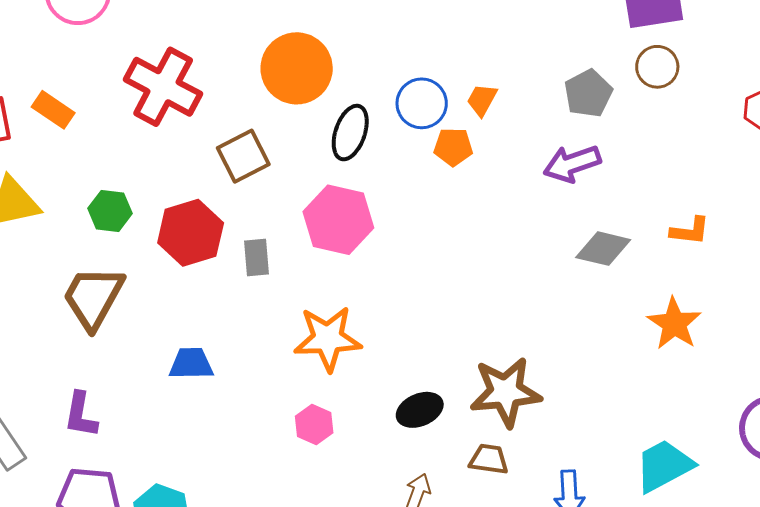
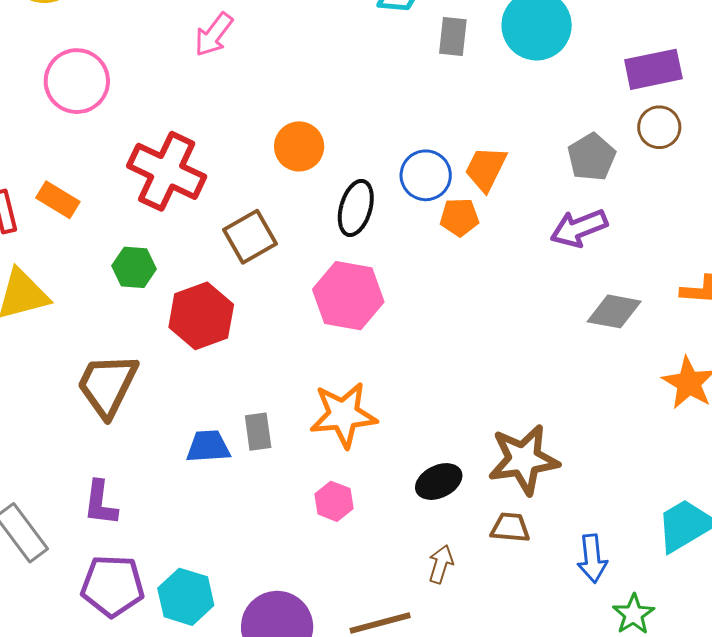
orange circle: (297, 68) -> (299, 146), size x0.7
orange trapezoid: (482, 100) -> (486, 169), size x1.4
green hexagon: (110, 211) -> (134, 267), moved
gray rectangle: (257, 257) -> (258, 432), moved

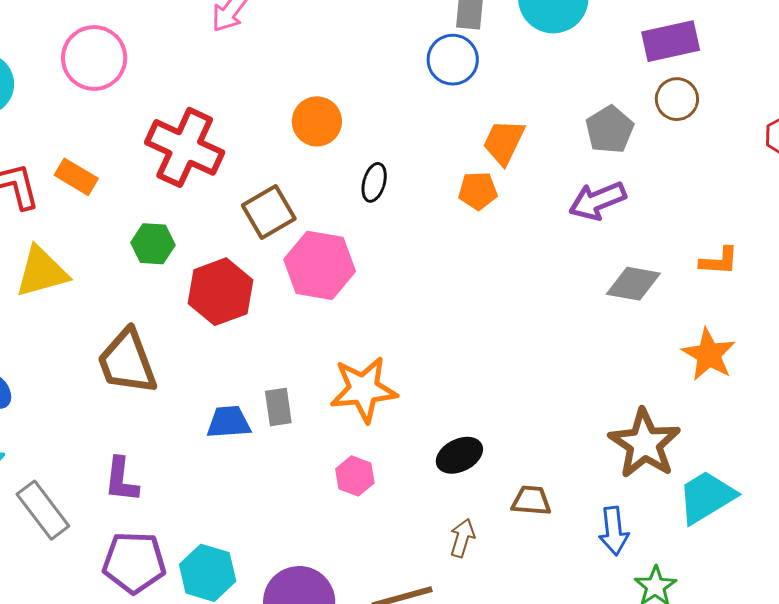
blue circle: (426, 175) -> (453, 60), moved
black ellipse: (356, 208) -> (374, 182), size x0.7
pink hexagon: (348, 296) -> (320, 265), moved
brown trapezoid: (107, 385) -> (127, 362), turned -46
brown star: (524, 460) -> (645, 444), moved, turned -30

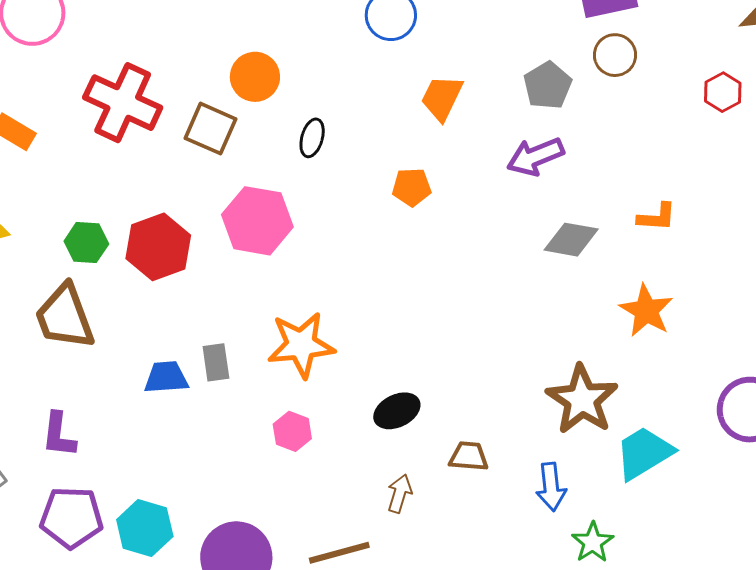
orange pentagon: (478, 191) -> (412, 187), moved
brown square: (269, 212) -> (211, 129), moved, turned -36
green hexagon: (153, 244) -> (86, 243), moved

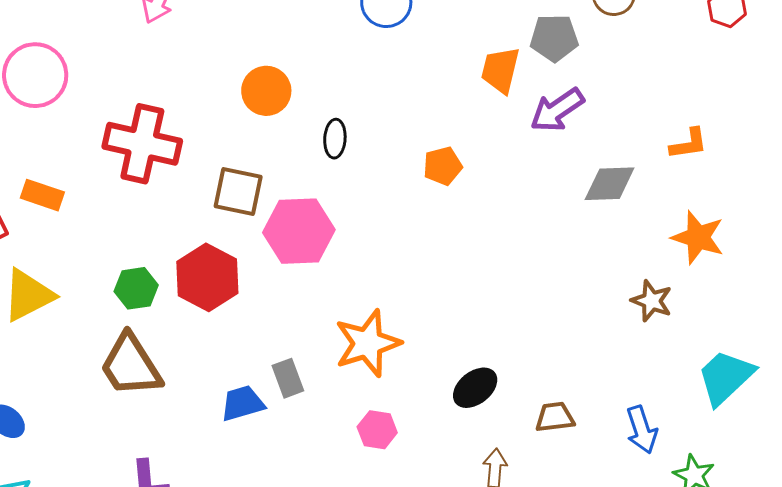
gray pentagon: (548, 85) -> (554, 38), turned -30
orange trapezoid: (442, 98) -> (500, 70), moved
brown square: (211, 129) -> (238, 192), moved
brown star: (582, 400) -> (652, 301), moved, size x0.6

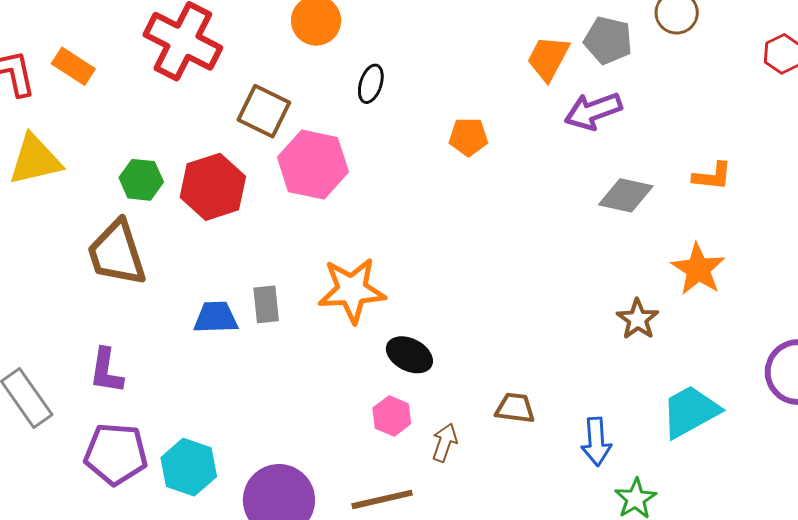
black ellipse: (475, 388) -> (409, 355), moved, turned 51
pink hexagon: (377, 430) -> (392, 416), moved

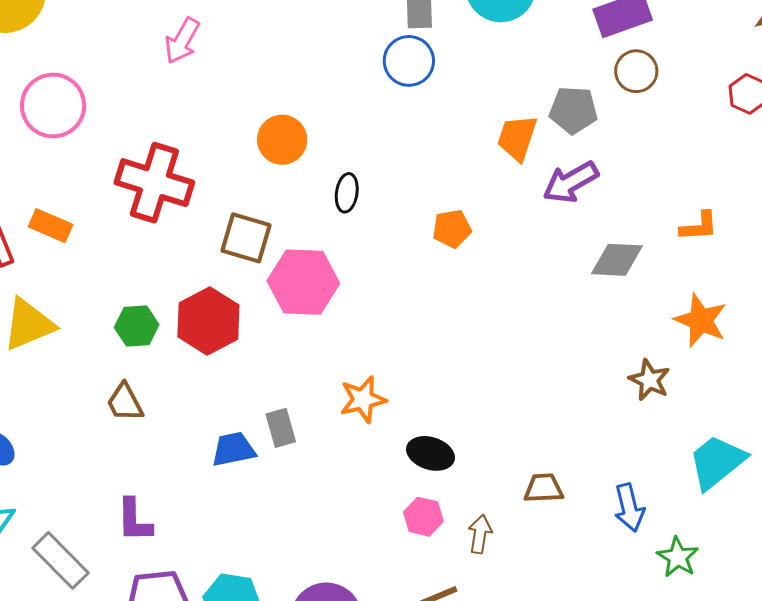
brown trapezoid: (117, 253) -> (125, 402), size x0.6
orange star: (352, 290) -> (363, 399), size x0.7

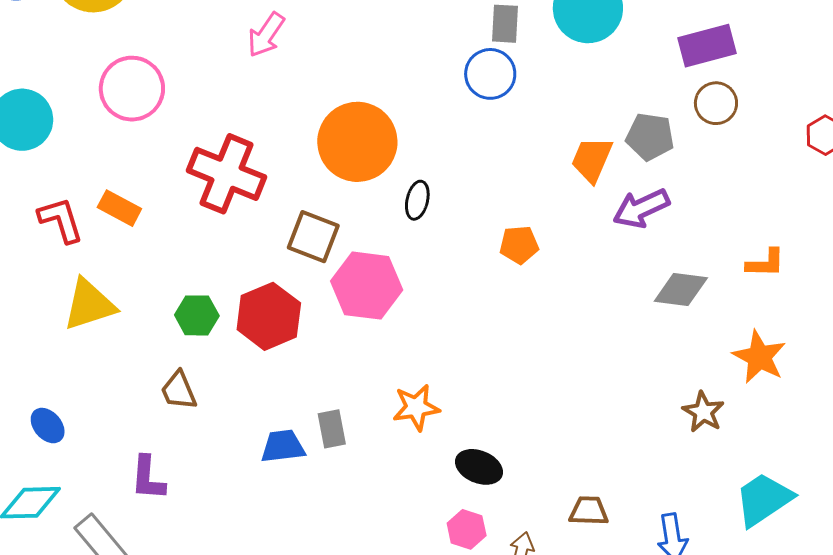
orange circle: (282, 140) -> (357, 142), size x1.6
purple L-shape: (134, 520) -> (148, 478), moved

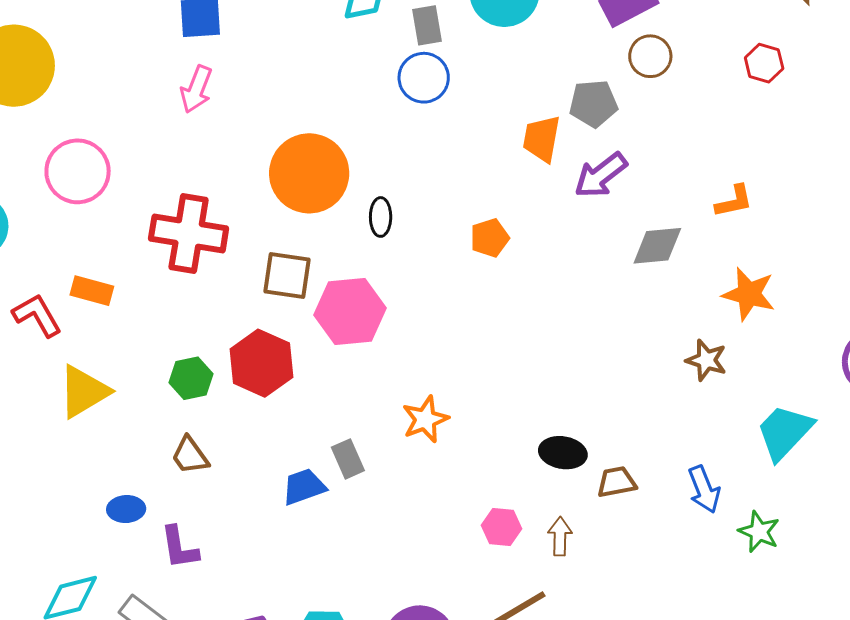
blue ellipse: (48, 426) -> (126, 509), moved, turned -39
black ellipse: (479, 467) -> (563, 453), moved

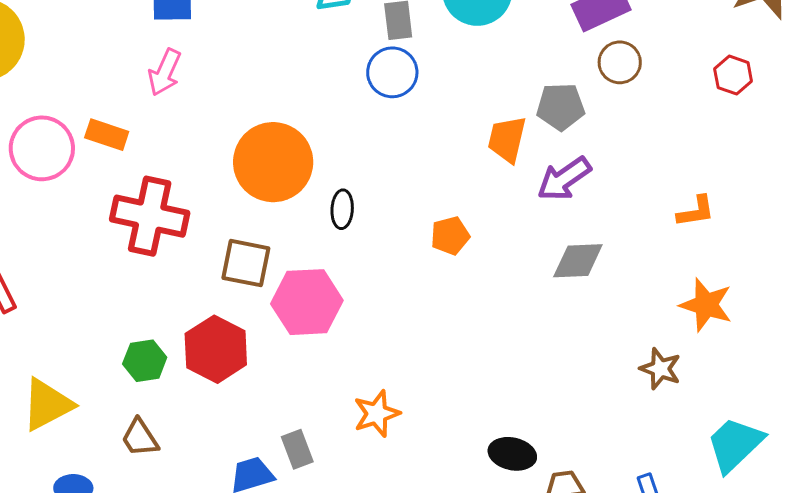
gray diamond: (657, 246) -> (578, 261), moved
orange rectangle: (92, 291) -> (107, 135), moved
yellow triangle: (84, 391) -> (47, 405), moved

